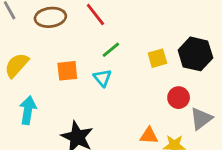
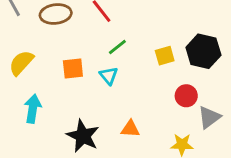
orange triangle: (149, 136) -> (130, 129), moved

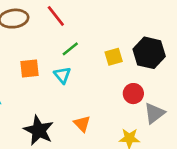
orange triangle: (130, 129) -> (82, 124), turned 42

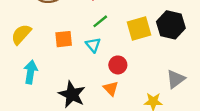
yellow square: (114, 57) -> (139, 28), size x1.5
red circle: (133, 94) -> (118, 65), moved

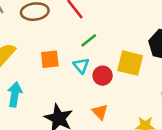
yellow square: (139, 28) -> (130, 63), moved, turned 30
red circle: (118, 65) -> (103, 76), moved

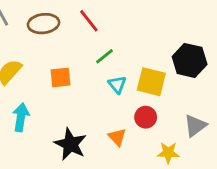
cyan triangle: (81, 66) -> (117, 85), moved
red circle: (103, 76) -> (146, 117), moved

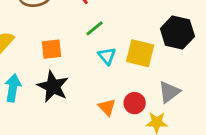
red circle: (146, 117) -> (135, 103), moved
gray triangle: (195, 126) -> (169, 92), moved
black star: (70, 144) -> (53, 86), moved

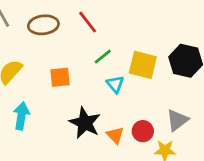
yellow square: (140, 53) -> (143, 65), moved
black star: (53, 86) -> (85, 123), moved

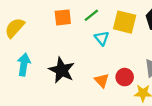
orange square: (60, 77) -> (63, 17), moved
black star: (85, 123) -> (62, 70), moved

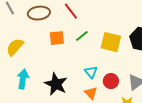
cyan triangle: (102, 38) -> (91, 72), moved
red circle: (125, 77) -> (111, 81), moved

